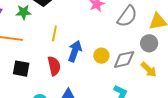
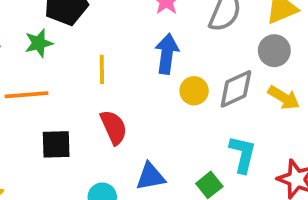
blue arrow: (75, 51) -> (167, 54), moved

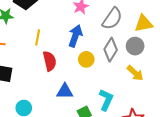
gray diamond: (236, 89) -> (111, 50), moved, turned -45
red semicircle: (114, 127) -> (50, 61), moved
blue triangle: (151, 177) -> (65, 91), moved

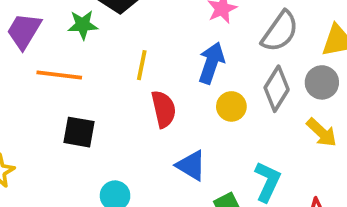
blue triangle: (65, 91) -> (191, 165), turned 30

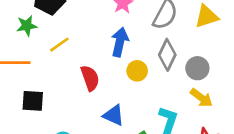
yellow line: (142, 65) -> (59, 45), moved, turned 50
gray circle: (322, 82) -> (197, 68), moved
yellow arrow: (322, 132) -> (201, 98), moved

